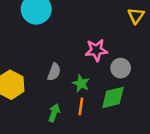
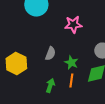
pink star: (96, 50) -> (73, 25), moved

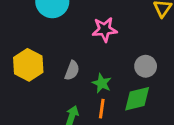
yellow hexagon: (16, 64) -> (28, 65), moved

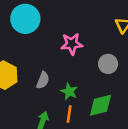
gray circle: (146, 66) -> (108, 64), moved

